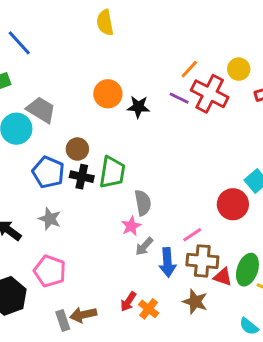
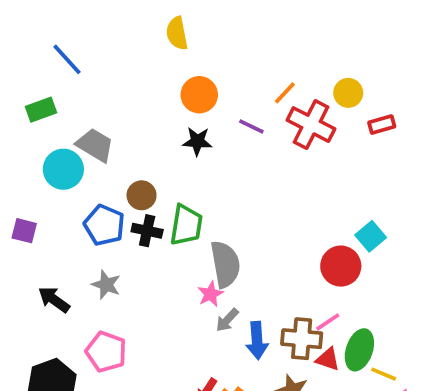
orange circle: (108, 94) -> (199, 95), moved
purple line: (179, 98) -> (251, 126), moved
black star: (138, 107) -> (197, 141), moved
gray semicircle: (143, 203) -> (225, 264), size x1.4
pink line: (192, 235) -> (328, 322), moved

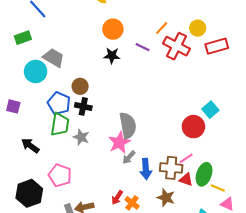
red rectangle: (382, 125) -> (217, 46), size x1.5
green trapezoid: (186, 225) -> (60, 124), moved
gray star: (106, 285) -> (81, 137), moved
pink star: (210, 294) -> (119, 142), size x1.5

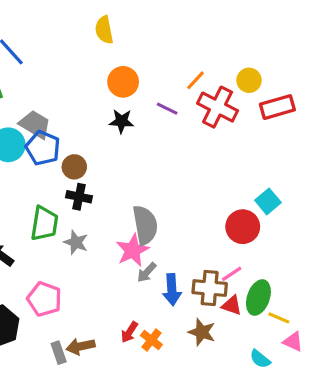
blue pentagon: (59, 103) -> (43, 148), moved

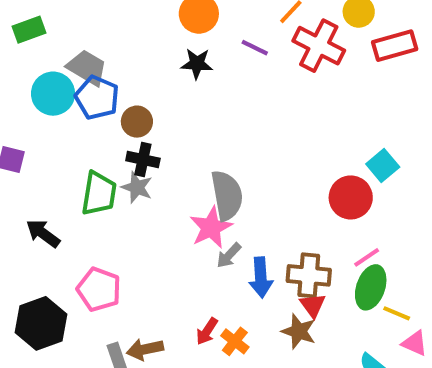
gray star: (76, 242) -> (137, 187), moved
pink line: (232, 274) -> (367, 257), moved
red triangle: (232, 305) -> (313, 305), moved, turned 35

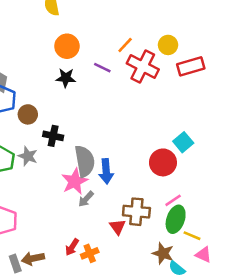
black cross: (143, 160) -> (53, 136), moved
blue arrow: (261, 277) -> (106, 171), moved
red triangle: (313, 305) -> (118, 227), moved
brown star: (299, 331) -> (163, 253), moved
orange cross: (235, 341) -> (90, 253), turned 30

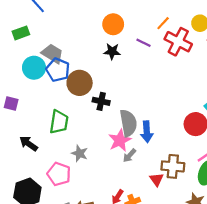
brown circle: (28, 114) -> (80, 83), size x1.5
gray star: (28, 156) -> (80, 153), moved

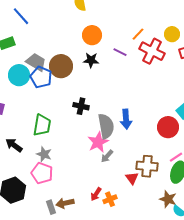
brown circle: (80, 83) -> (61, 66), moved
blue arrow: (147, 132) -> (126, 119), moved
gray star: (80, 153) -> (44, 154), moved

